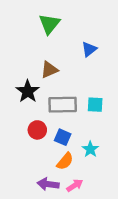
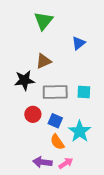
black star: (28, 91) -> (24, 80), turned 30
cyan star: (90, 149) -> (80, 131), size x1.5
orange semicircle: (65, 161) -> (57, 142), turned 105

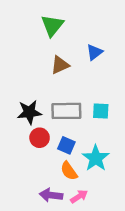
brown triangle: (44, 61) -> (60, 65), moved
black star: (24, 80) -> (29, 112), moved

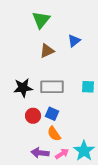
cyan square: (101, 111) -> (88, 87), moved
red circle: (40, 138) -> (33, 116), moved
cyan star: (96, 158) -> (84, 151), moved

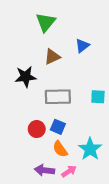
black star: (23, 88) -> (26, 77), moved
cyan star: (84, 151) -> (90, 149), moved

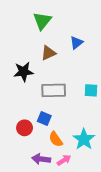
blue square: (58, 127) -> (44, 118), moved
red circle: (37, 129) -> (25, 128), moved

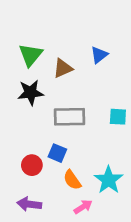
green triangle: (42, 21) -> (31, 55), moved
purple arrow: (41, 159) -> (29, 204), moved

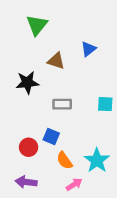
green triangle: (31, 55) -> (37, 25), moved
brown triangle: (63, 68) -> (56, 61), turned 42
gray rectangle: (70, 117) -> (62, 104), size x0.7

